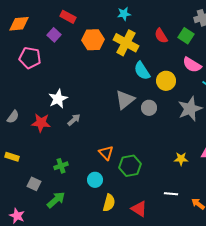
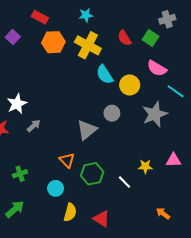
red rectangle: (68, 17) -> (40, 17), moved
gray triangle: (125, 100) -> (87, 130), moved
white line: (171, 194) -> (124, 182), moved, turned 40

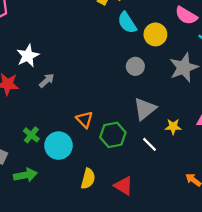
gray triangle: (87, 130) -> (145, 109), moved
green cross: (20, 174) -> (31, 135), turned -32
cyan circle: (56, 188) -> (58, 146), moved, size x1.5
green arrow: (15, 209) -> (25, 175), turned 30

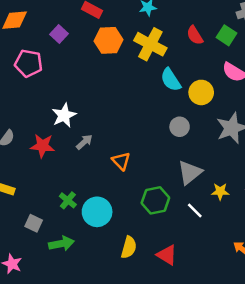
orange triangle: (85, 120) -> (121, 161), moved

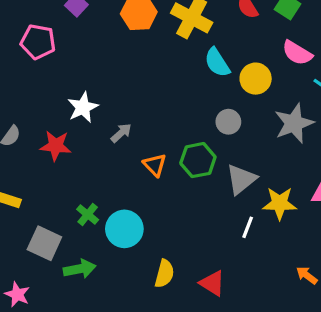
gray arrow: (84, 142) -> (121, 133), moved
yellow star: (220, 191) -> (280, 203), size x1.5
green hexagon: (155, 200) -> (198, 160), moved
white line: (195, 211) -> (248, 227), turned 66
gray square: (34, 223) -> (44, 243), size x1.5

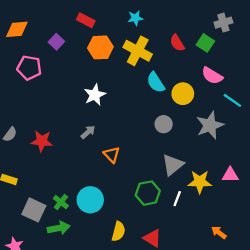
white star: (83, 107) -> (95, 95), moved
green hexagon: (198, 160) -> (148, 193), moved
green cross: (88, 214) -> (61, 202), moved

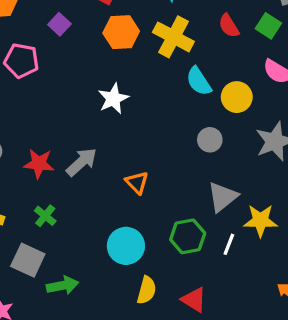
gray arrow: (88, 132) -> (82, 162), moved, size x1.5
cyan circle: (90, 200) -> (126, 246), moved
green cross: (61, 202) -> (45, 216), moved

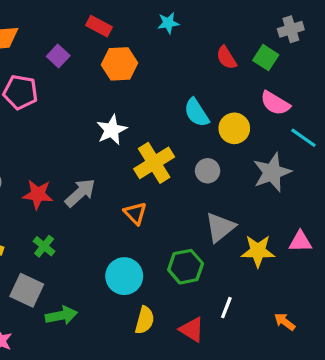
yellow cross: (173, 37) -> (154, 163), moved, turned 30
white line: (229, 244) -> (226, 308), moved

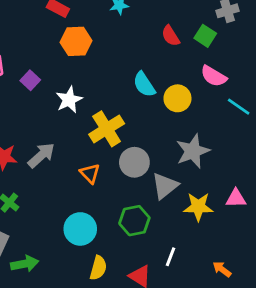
purple square: (58, 56) -> (30, 80), moved
gray circle: (208, 171) -> (134, 162), moved, size x1.4
gray star: (272, 172) -> (193, 151), moved

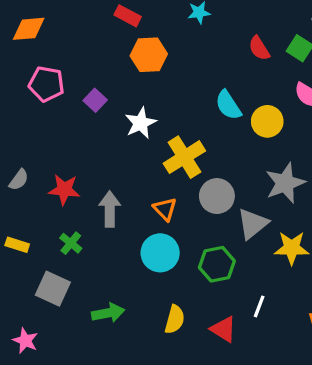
gray arrow: (41, 155) -> (110, 209), moved, turned -48
cyan circle: (80, 229) -> (160, 253), moved
green arrow: (25, 264) -> (108, 313), moved

